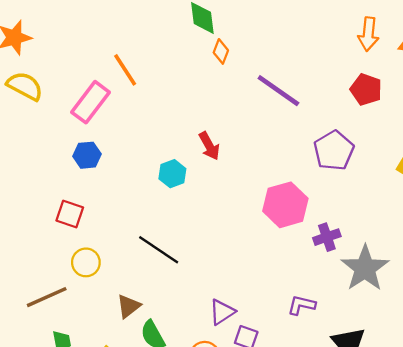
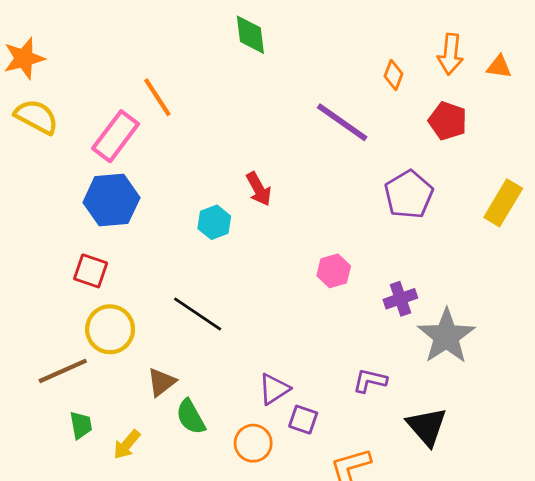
orange diamond: (221, 51) -> (393, 75), moved
blue hexagon: (87, 155) -> (111, 200), size x1.6
pink hexagon: (285, 205) -> (334, 271), moved, size x0.6
yellow circle: (86, 262) -> (110, 329), size x1.4

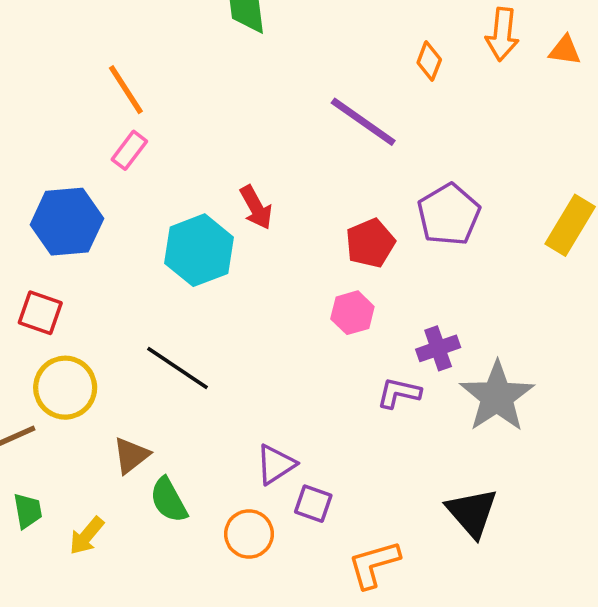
red pentagon: (448, 121) -> (370, 243), moved, turned 30
pink rectangle: (116, 136) -> (129, 150), moved, size x0.6
cyan hexagon: (214, 222) -> (199, 250), size x1.6
purple L-shape: (370, 381) -> (399, 393), moved

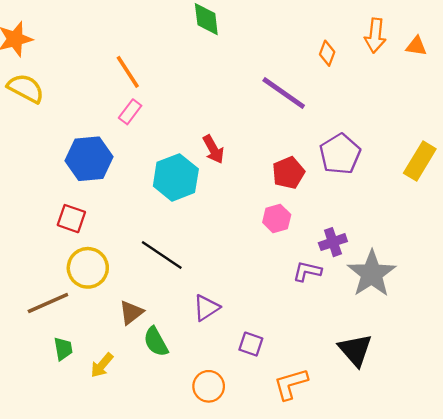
purple triangle: (276, 464) -> (206, 308), moved
orange circle: (249, 534) -> (209, 386), moved

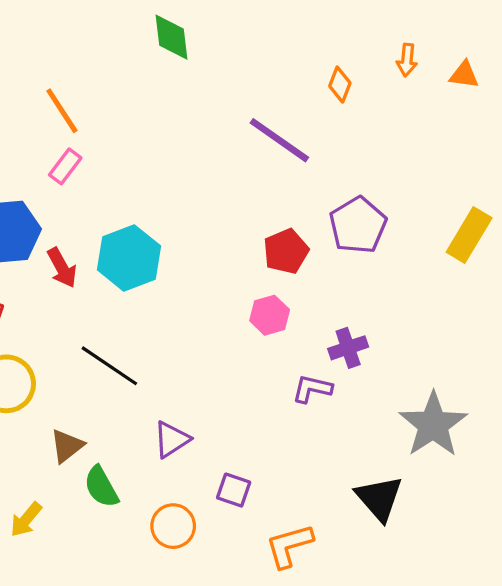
orange arrow: (375, 36) -> (407, 60), size x0.7
red arrow: (213, 149) -> (62, 268), moved
gray star: (372, 274) -> (433, 425), moved
orange circle: (209, 386) -> (173, 526), moved

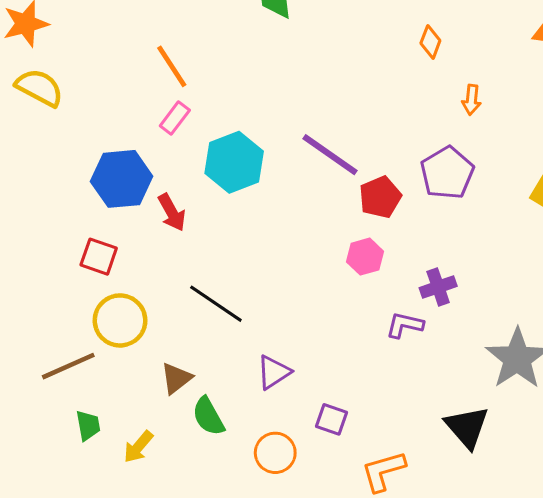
orange arrow: (407, 60) -> (472, 100), moved
purple line: (279, 140) -> (330, 155), moved
cyan hexagon: (129, 258) -> (234, 162), moved

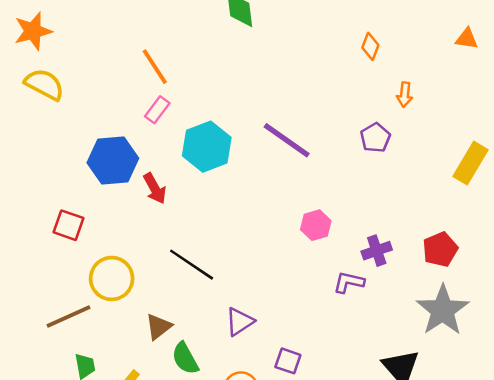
purple pentagon: (447, 173) -> (375, 138), moved, size x0.7
red pentagon: (380, 197) -> (440, 249), moved
red square: (99, 257) -> (68, 225), moved

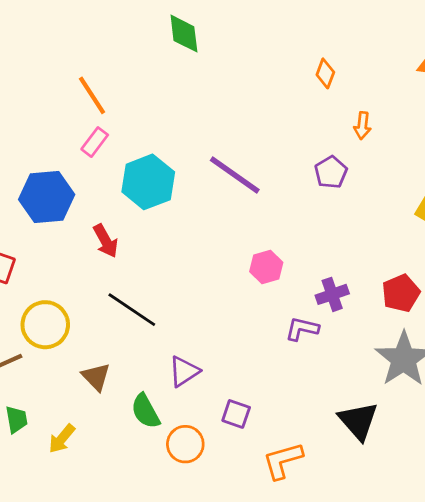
red arrow: (155, 188) -> (106, 241), moved
brown triangle: (159, 327) -> (96, 377), turned -36
green semicircle: (185, 358) -> (145, 411), moved

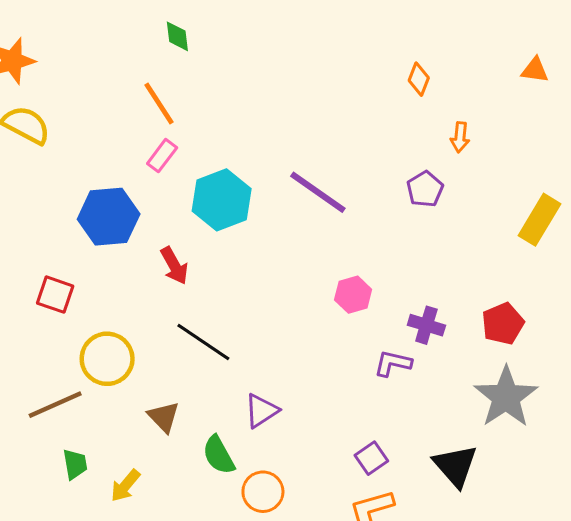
green diamond: (184, 34) -> (177, 36), moved, size x0.7
purple cross: (332, 294) -> (426, 325), turned 36
purple square: (236, 414) -> (371, 458), moved, turned 36

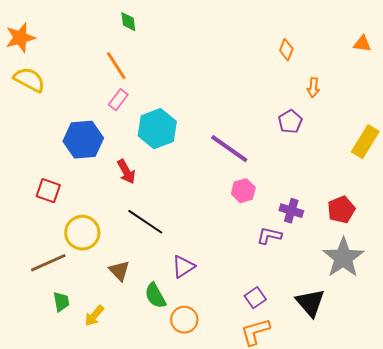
purple line: (318, 192) -> (229, 149), moved

